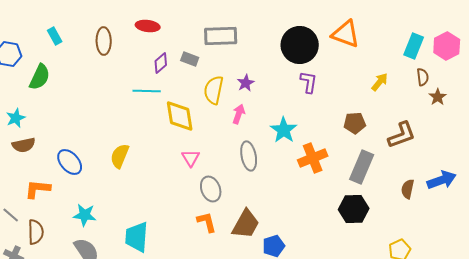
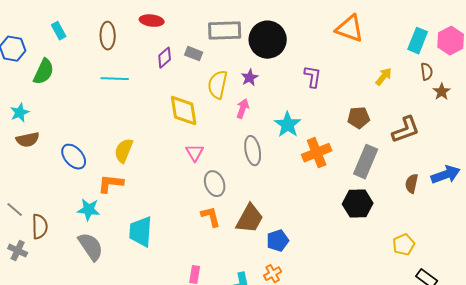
black circle: (300, 45) -> (268, 40), moved
cyan line: (147, 91) -> (115, 79), moved
orange L-shape: (38, 189) -> (111, 184), moved

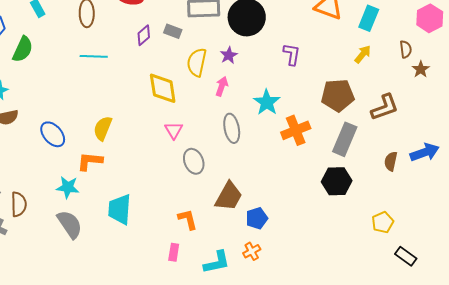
cyan rectangle: (418, 41) -> (369, 18), moved
brown pentagon: (359, 118) -> (338, 95), size x1.5
orange L-shape: (211, 217) -> (188, 219), moved

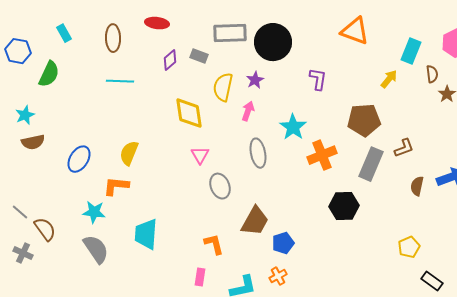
cyan rectangle: (369, 18) -> (411, 51), moved
brown L-shape: (385, 107) -> (404, 148), moved, size x0.7
blue ellipse: (53, 134) -> (79, 159), turned 72
black hexagon: (337, 181) -> (344, 206), moved
brown semicircle: (19, 204) -> (45, 229), turned -35

